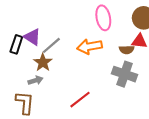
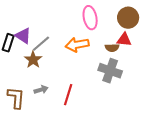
gray arrow: (35, 80) -> (41, 90), moved
red line: (80, 100) -> (68, 95), turned -35

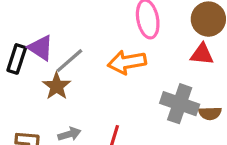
brown semicircle: (112, 48) -> (210, 113), moved

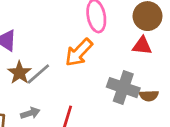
gray line: (69, 61) -> (38, 74), moved
orange arrow: (127, 62) -> (79, 52), turned -36

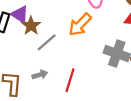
brown star: (19, 73) -> (31, 26), moved

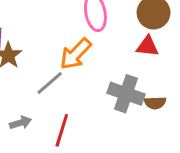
gray line: (47, 42) -> (50, 83), moved

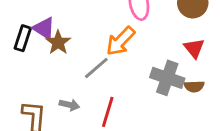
red triangle: (147, 46) -> (194, 48), moved, turned 45
gray arrow: (21, 123) -> (69, 105), turned 30

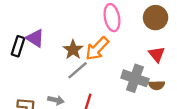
brown star: (58, 42) -> (73, 50), moved

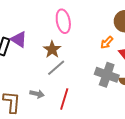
pink ellipse: (112, 18) -> (63, 21), moved
orange arrow: (97, 49) -> (107, 42), moved, size x0.6

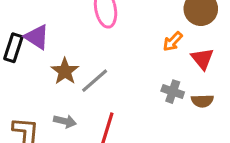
brown star: (52, 49) -> (65, 71), moved
gray cross: (107, 75) -> (173, 92), size x0.6

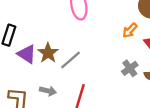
purple triangle: (37, 37) -> (27, 54), moved
gray cross: (173, 92) -> (130, 68), turned 35

